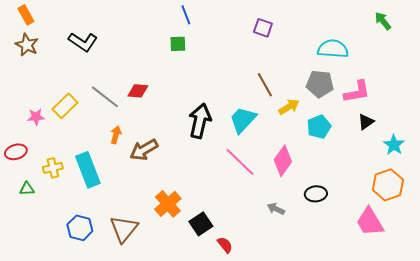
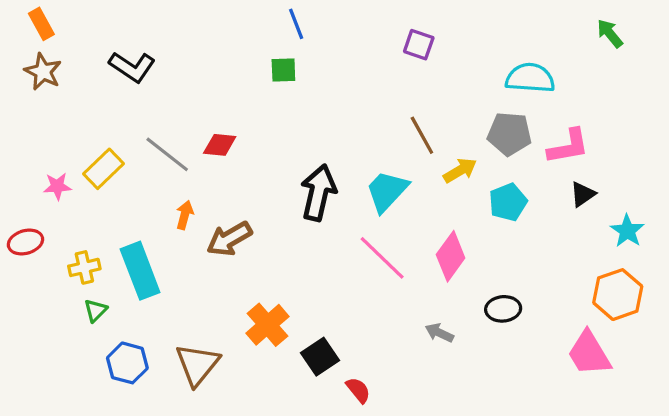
green triangle: (27, 189) -> (96, 310), moved, turned -42

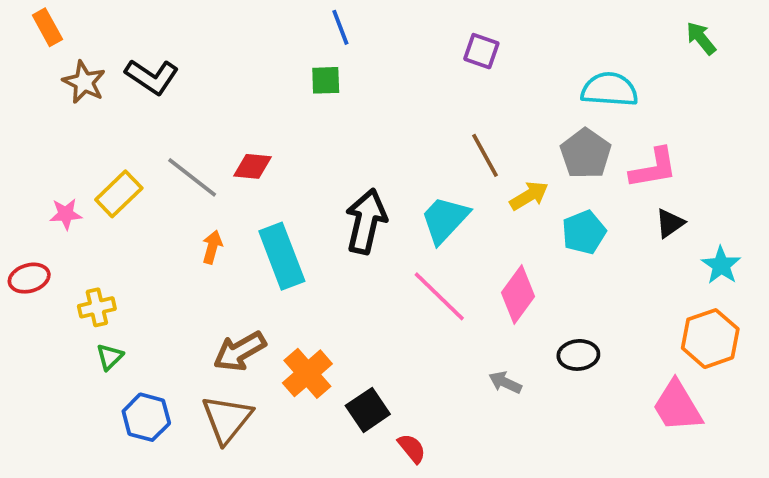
brown star: (43, 72) -> (84, 82), moved
gray pentagon: (509, 134) -> (586, 154), turned 30
brown arrow: (229, 239) -> (240, 351), moved
cyan rectangle: (140, 271) -> (282, 256), moved

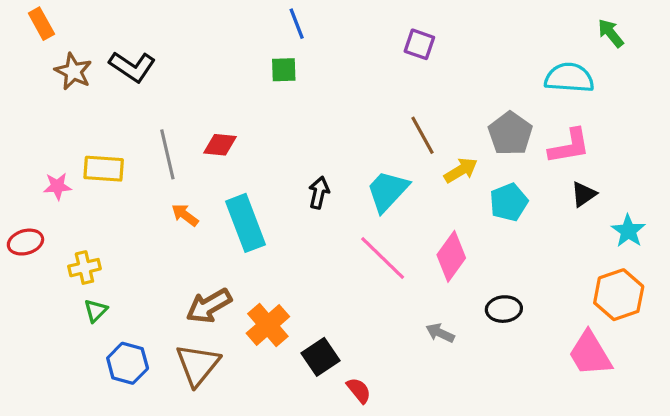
cyan semicircle: (610, 90) -> (569, 78), moved
gray line: (192, 177) -> (167, 154), turned 39
yellow rectangle: (119, 194) -> (104, 169), turned 48
black arrow: (366, 221) -> (319, 193), size x0.6
orange arrow: (212, 247) -> (185, 215), turned -68

